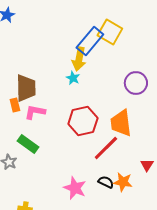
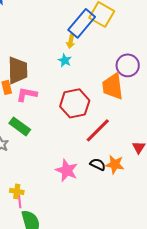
yellow arrow: (79, 59) -> (71, 41), size x0.6
orange trapezoid: (121, 123) -> (113, 86), moved

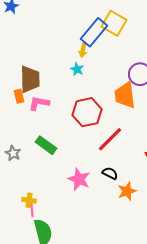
green rectangle: (20, 126) -> (46, 145), moved
orange star: (115, 164) -> (127, 191), moved, turned -30

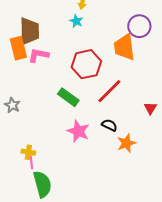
orange rectangle: (19, 96) -> (18, 48), size x1.6
green rectangle: (46, 145) -> (68, 97), moved

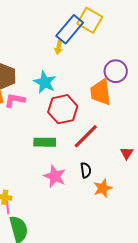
cyan star: (76, 21) -> (45, 82), moved, size x1.6
green rectangle: (68, 97) -> (45, 142), turned -35
black semicircle: (109, 125) -> (86, 170), turned 56

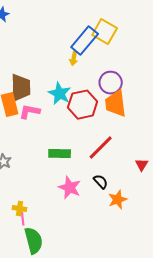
purple circle: (116, 71) -> (111, 83), moved
red hexagon: (63, 109) -> (83, 105), moved
black semicircle: (86, 170) -> (101, 182), turned -35

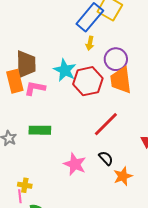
yellow arrow: (74, 59) -> (90, 43), moved
green rectangle: (60, 154) -> (40, 130), moved
pink line: (23, 219) -> (20, 196), moved

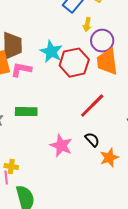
yellow arrow: (90, 43) -> (87, 25), moved

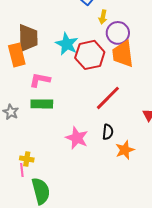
pink L-shape: (21, 70) -> (40, 80), moved
black semicircle: (92, 140) -> (108, 132), turned 49

